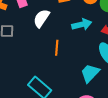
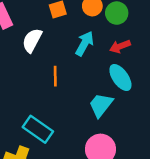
cyan arrow: (82, 24) -> (85, 43), turned -42

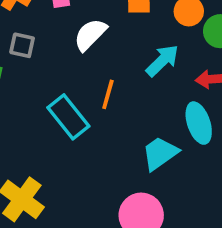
cyan rectangle: (38, 129) -> (68, 117), moved

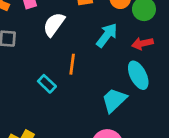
cyan rectangle: (68, 117) -> (47, 84), size x0.6

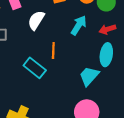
cyan ellipse: (138, 75) -> (106, 55), turned 40
cyan rectangle: (47, 84) -> (35, 68), size x1.5

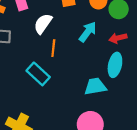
orange line: (53, 50) -> (53, 48), moved
cyan trapezoid: (89, 76) -> (95, 86), turned 35

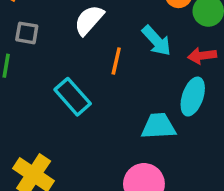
cyan arrow: (88, 32) -> (157, 41), turned 95
orange line: (53, 48) -> (116, 61), moved

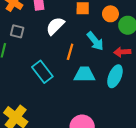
cyan trapezoid: (158, 126) -> (84, 74), moved

